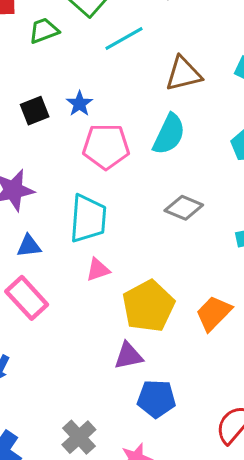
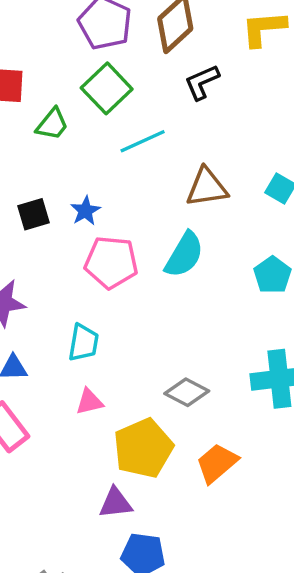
green trapezoid: (44, 31) -> (52, 124), turned 144
gray diamond: (184, 208) -> (187, 392), moved
cyan trapezoid: (88, 219) -> (83, 343), size x0.7

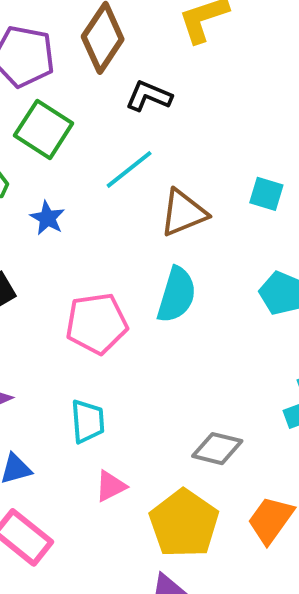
black L-shape: (202, 82) -> (149, 96), turned 60
cyan line: (143, 141) -> (129, 169), moved
blue star: (85, 211) -> (47, 218), moved

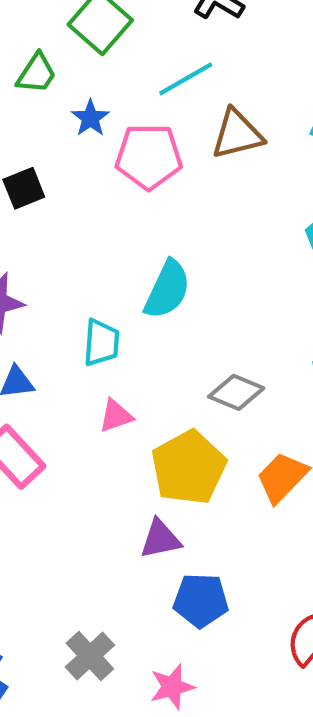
cyan semicircle: (177, 295) -> (167, 290), moved
pink pentagon: (97, 323) -> (149, 157), moved

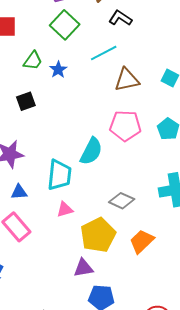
green trapezoid: (37, 73) -> (33, 61), moved
pink pentagon: (149, 157) -> (125, 126), moved
cyan trapezoid: (101, 343) -> (59, 175), size x1.4

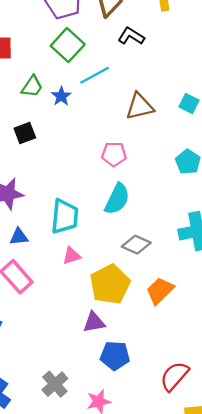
cyan line: (104, 53) -> (95, 75), moved
pink pentagon: (125, 126) -> (114, 154), moved, size x0.7
cyan semicircle: (91, 151) -> (117, 199), moved

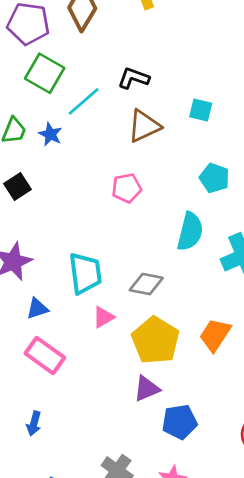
black L-shape: (131, 36) -> (134, 78), moved
cyan semicircle: (117, 199) -> (190, 232), moved
gray diamond: (136, 245) -> (146, 284), moved

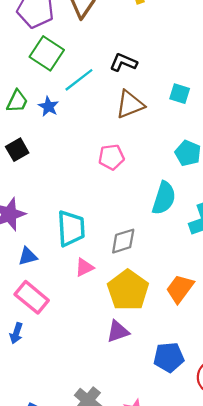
gray diamond: (146, 284) -> (123, 241), turned -32
blue pentagon: (180, 422) -> (169, 357), moved
blue arrow: (34, 423) -> (16, 333), moved

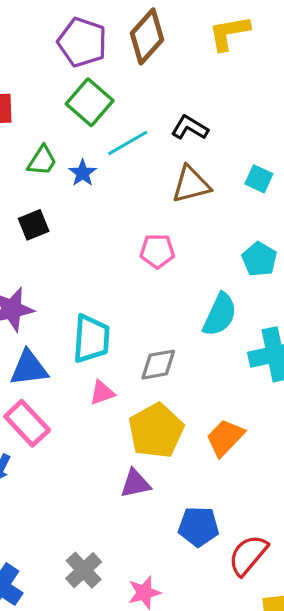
blue triangle: (28, 256) -> (29, 368), size x1.5

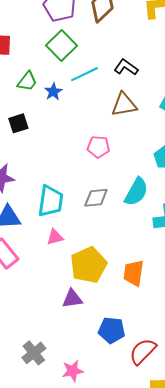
gray diamond: (158, 365) -> (96, 198), moved
orange trapezoid: (225, 438) -> (134, 273), turned -40

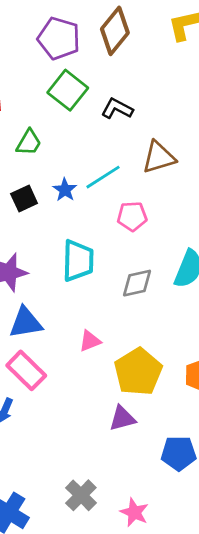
black L-shape: (126, 67) -> (117, 109), moved
cyan line: (84, 74) -> (103, 177), moved
blue star: (53, 92) -> (65, 190), moved
cyan trapezoid: (51, 201) -> (78, 261), moved
pink star: (73, 371) -> (134, 512), turned -30

